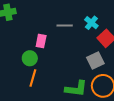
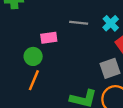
pink rectangle: (41, 41) -> (49, 38), turned 64

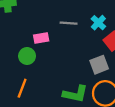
orange line: (34, 80) -> (22, 88), moved

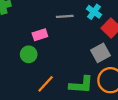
orange line: (22, 88) -> (46, 84), moved, turned 30

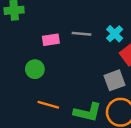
pink rectangle: (40, 35) -> (51, 40), moved
orange line: (46, 84) -> (48, 105), turned 54

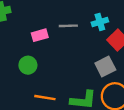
cyan cross: (115, 34) -> (100, 22), turned 35

